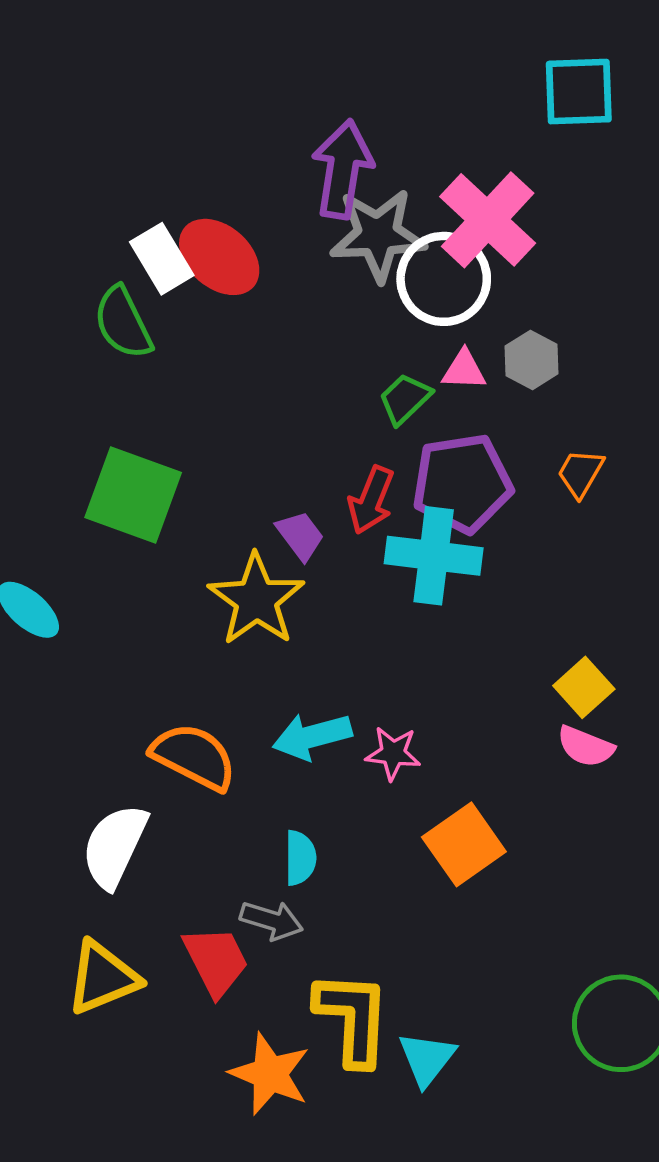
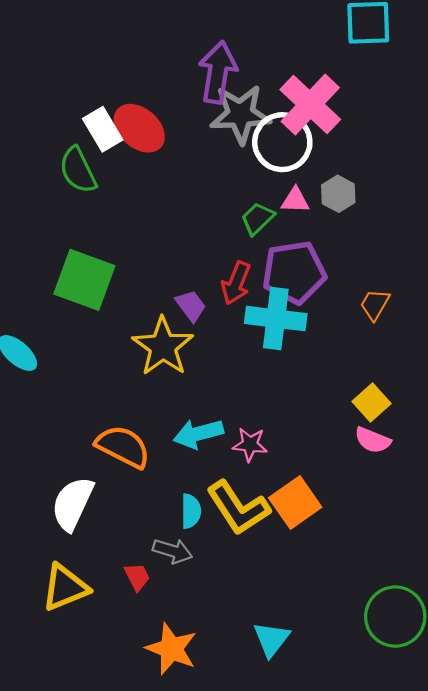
orange trapezoid: (580, 473) -> (375, 305), moved
red trapezoid: (216, 961) -> (137, 577), size x0.6
yellow L-shape: (353, 1018) -> (238, 508), moved, turned 144

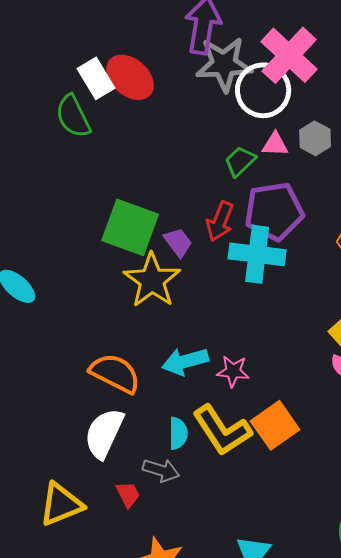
green square: (84, 280) -> (130, 227), moved
white semicircle: (73, 504) -> (104, 433), moved

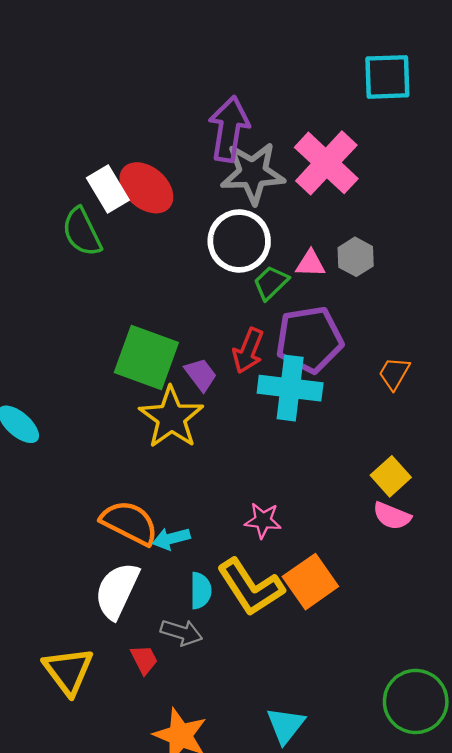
white circle: (263, 90) -> (239, 241), moved
cyan arrow: (185, 361) -> (171, 539), moved, size x0.7
yellow triangle: (61, 504) -> (68, 671), turned -45

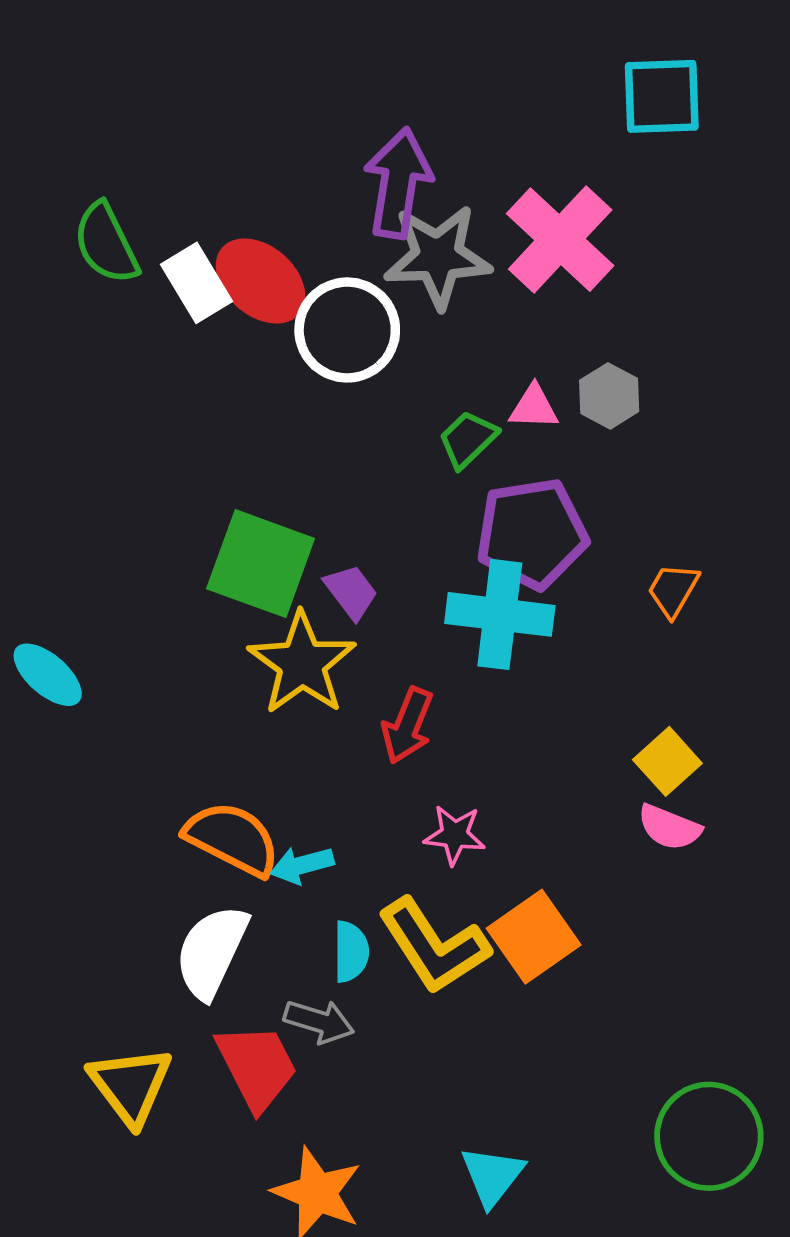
green semicircle: (82, 232) -> (106, 243), moved
white circle: (239, 241) -> (347, 330), moved
red arrow: (248, 351) -> (407, 726), moved
red trapezoid: (144, 660) -> (257, 1067), size x1.8

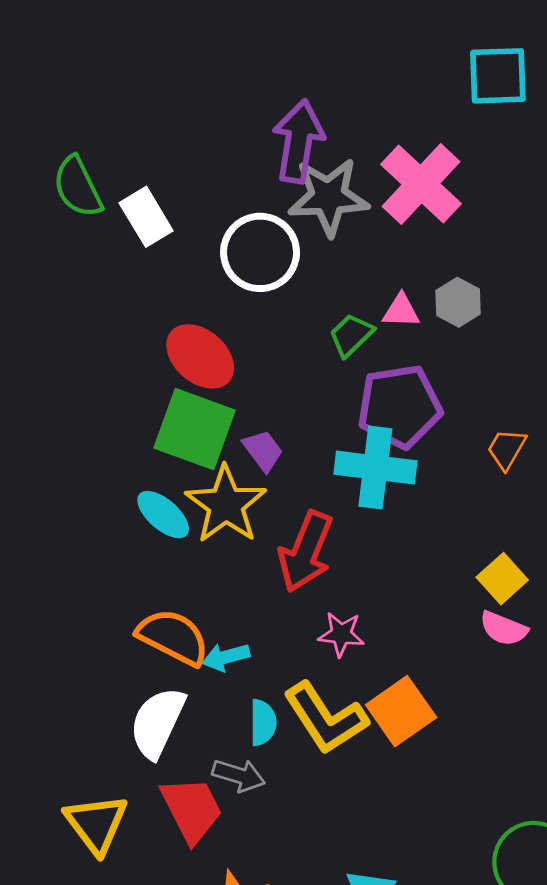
red ellipse: (261, 281) -> (200, 356), moved
cyan ellipse: (48, 675) -> (163, 515), moved
red arrow: (407, 726) -> (306, 552), size x1.4

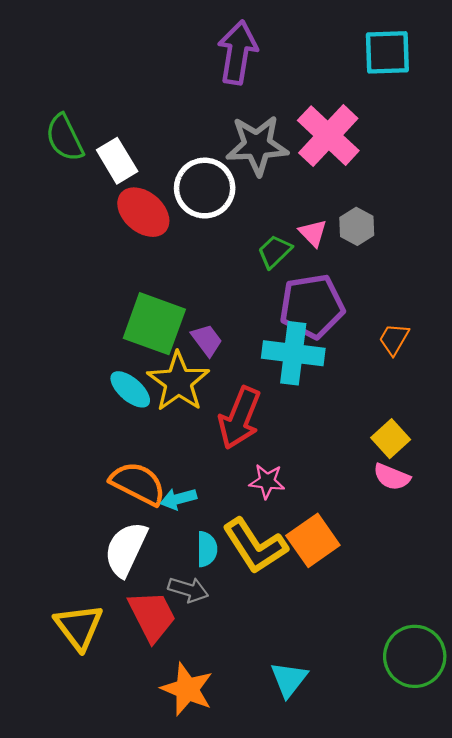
purple arrow: (298, 141) -> (237, 52), moved
pink triangle: (401, 311) -> (313, 233), turned 44
red ellipse: (200, 356) -> (143, 212), moved

